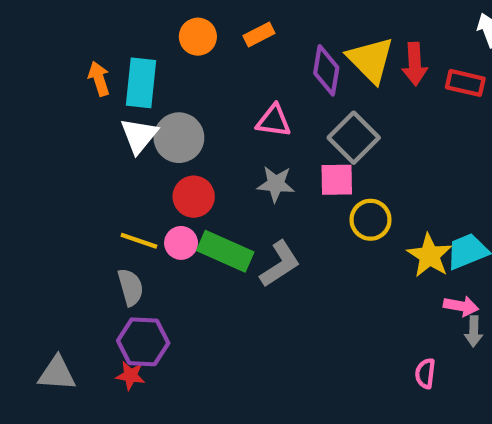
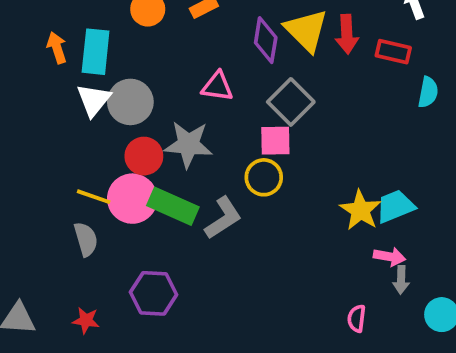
gray star: (276, 184) -> (188, 144), moved, size x1.4
yellow circle: (370, 220) -> (264, 177), moved
pink circle: (181, 243) -> (132, 199), size x1.6
purple hexagon: (143, 342) -> (154, 293), moved

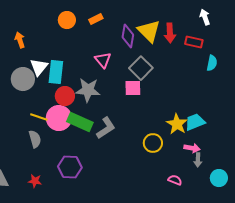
cyan rectangle: (96, 52) -> (56, 72), moved
pink triangle: (217, 86) -> (103, 60), turned 42
gray circle: (130, 102) -> (23, 79), moved
yellow circle: (264, 177) -> (153, 143), moved
pink semicircle: (357, 318) -> (175, 180), turned 104

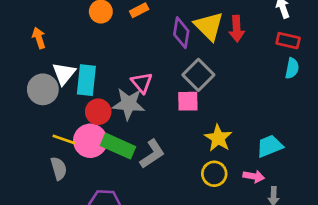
red rectangle: (194, 42) -> (288, 41), moved
pink triangle: (103, 60) -> (142, 83), moved
yellow star: (177, 124) -> (218, 138), moved
pink arrow: (192, 148) -> (254, 176), moved

